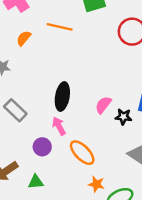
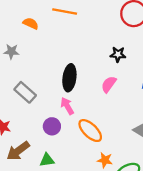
orange semicircle: (24, 38) -> (31, 24), turned 77
black star: (123, 117) -> (118, 54), moved

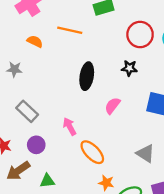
black star: (118, 54) -> (129, 68), moved
black ellipse: (69, 78) -> (87, 76), moved
purple circle: (52, 126) -> (36, 145), moved

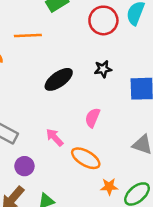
black star: (129, 68) -> (103, 69), moved
black ellipse: (87, 76) -> (59, 79), turned 60
pink semicircle: (112, 106) -> (92, 118), moved

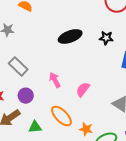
pink semicircle: (92, 118) -> (83, 89), moved
orange ellipse: (86, 158) -> (61, 116), moved

